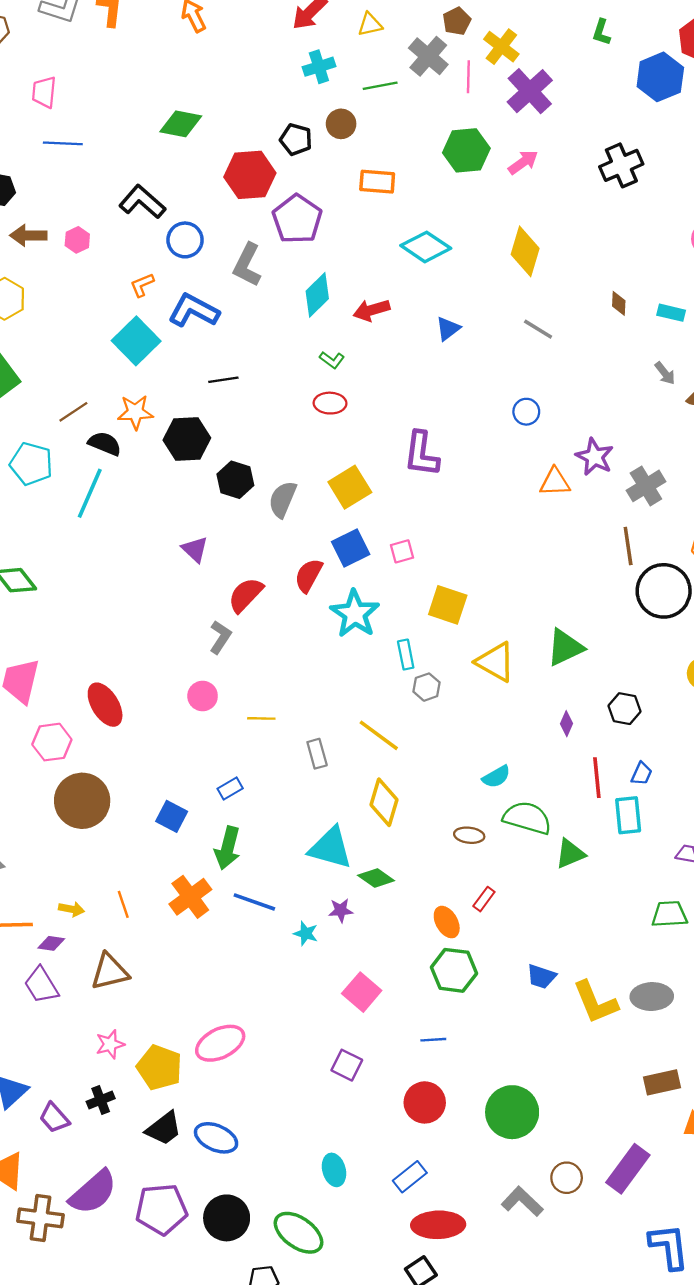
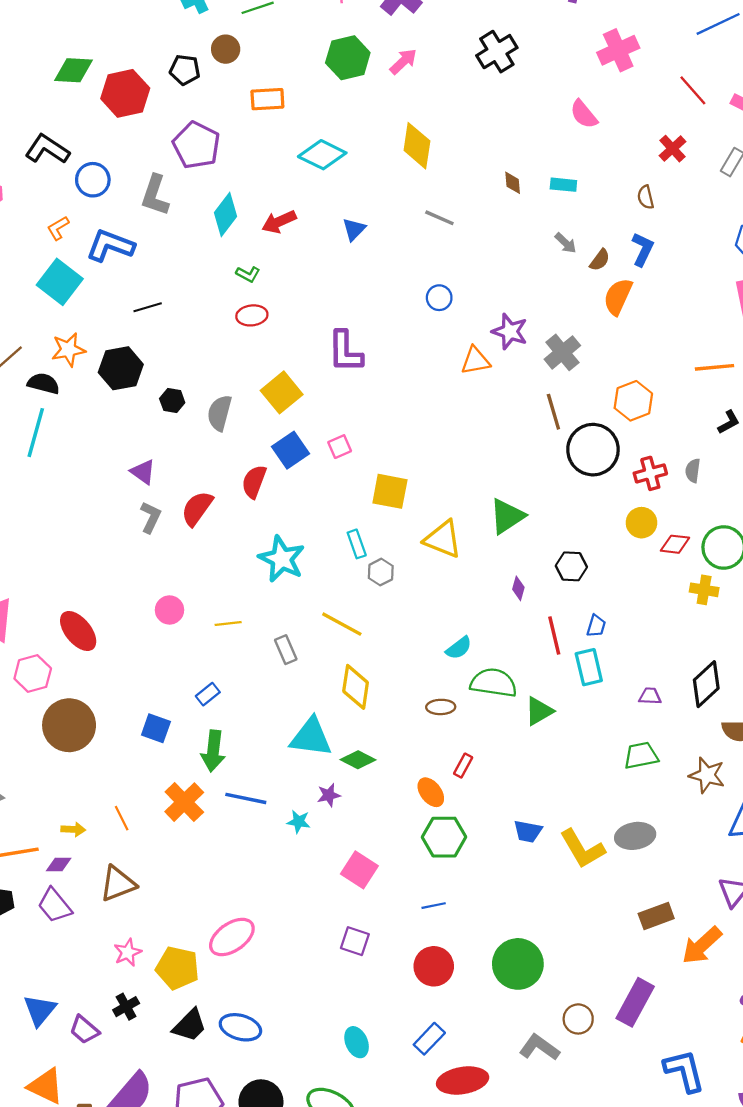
red hexagon: (250, 175) -> (125, 93), moved
black hexagon: (235, 480) -> (172, 401), size x0.7
cyan star: (355, 614) -> (282, 559), moved
gray L-shape: (220, 637) -> (151, 517), moved

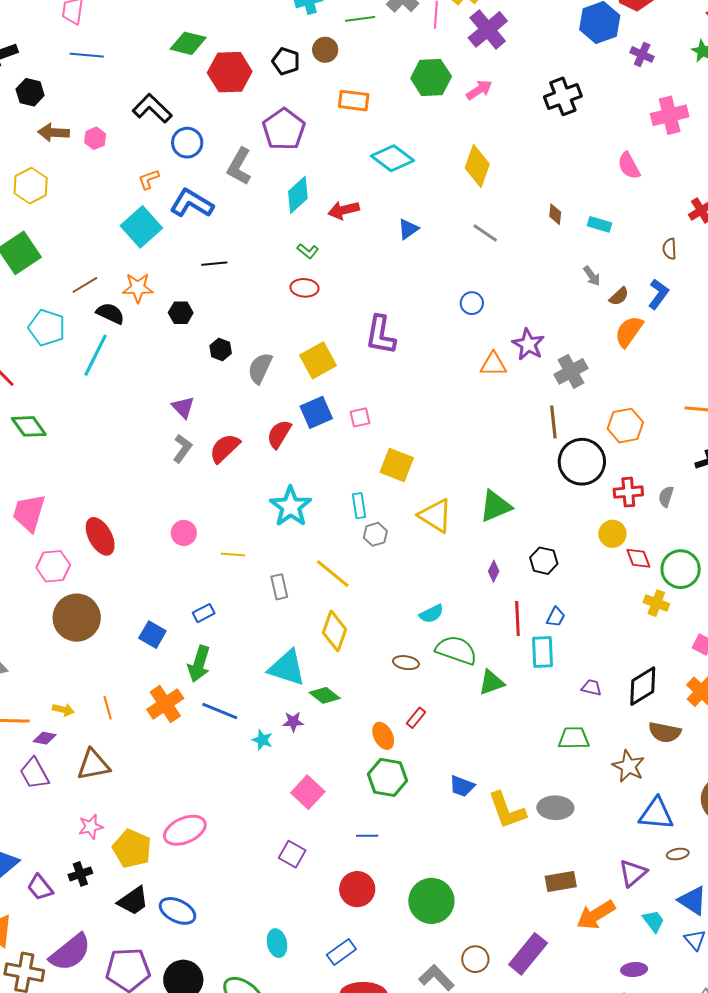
black hexagon: (121, 368) -> (181, 313), size x0.6
red diamond: (675, 544) -> (638, 558), turned 52

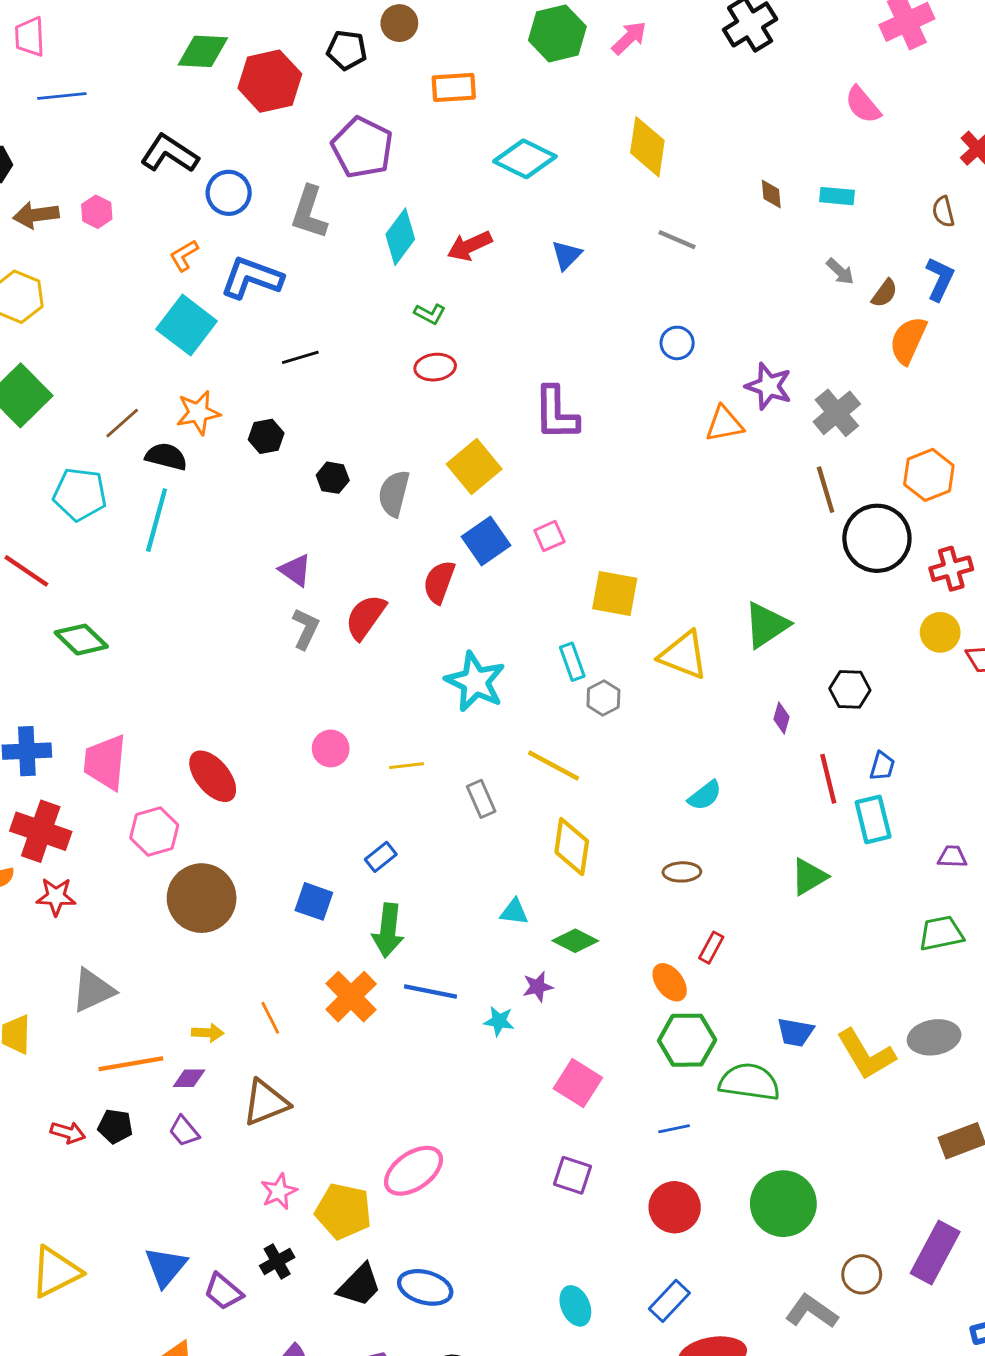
green semicircle: (456, 650) -> (749, 1082), moved
cyan triangle: (287, 668) -> (514, 912), size x0.5
purple trapezoid: (34, 773) -> (184, 1131), size x0.7

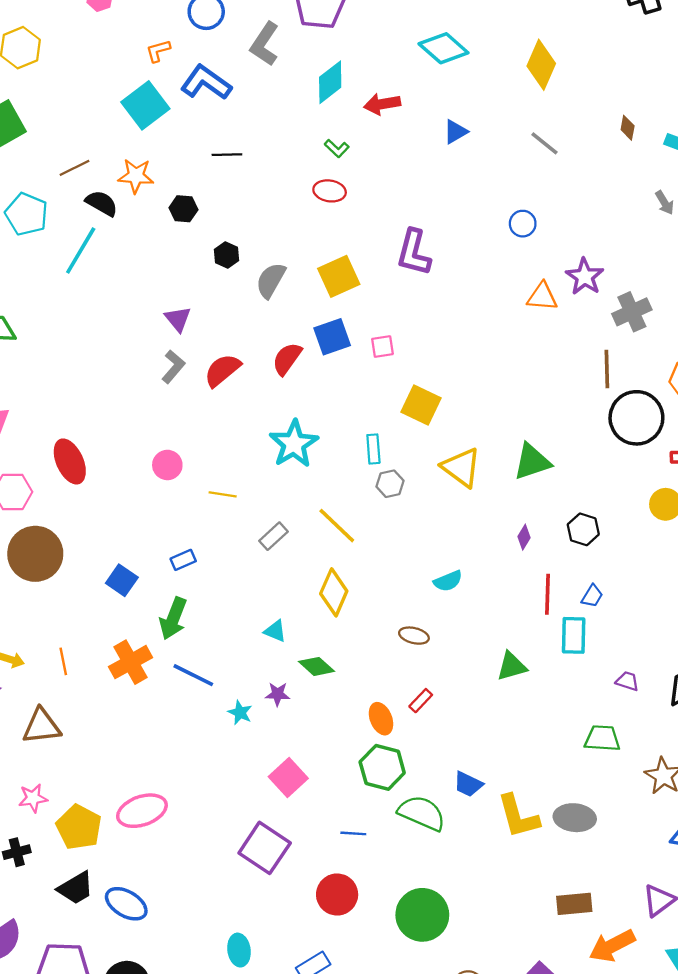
gray rectangle: (481, 799) -> (274, 536), turned 56
purple square: (573, 1175) -> (265, 848), size x1.6

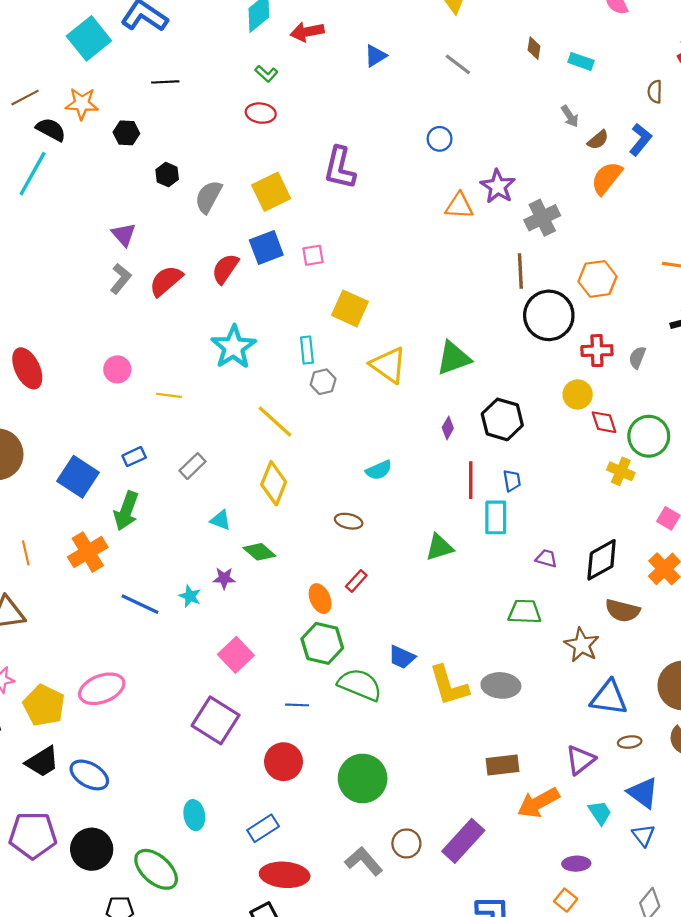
black hexagon: (583, 529) -> (502, 419), size x1.4
gray rectangle: (274, 536) -> (192, 466), moved
blue square: (122, 580) -> (78, 477), size x1.4
blue trapezoid: (592, 596) -> (512, 481), turned -40
blue line: (193, 675) -> (140, 604), moved

